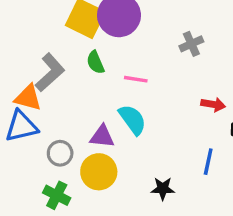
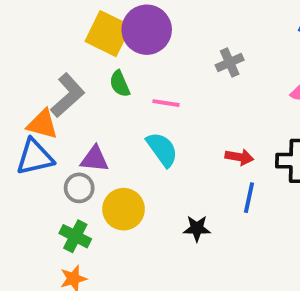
red arrow: (213, 104) -> (239, 157), moved
purple triangle: (102, 136) -> (95, 159), moved

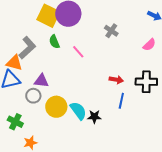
gray cross: (230, 62) -> (111, 31), turned -32
pink line: (166, 103) -> (78, 52), turned 40
cyan semicircle: (162, 149) -> (78, 111), moved
green cross: (75, 236) -> (15, 122), moved

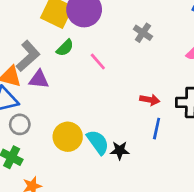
green semicircle: (54, 42) -> (65, 48), turned -112
purple triangle: (41, 81) -> (39, 79), moved
gray circle: (33, 96) -> (20, 124), moved

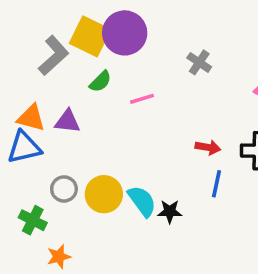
gray L-shape: (28, 56) -> (54, 55), moved
pink line: (98, 61) -> (142, 99), turned -66
gray circle: (20, 124) -> (64, 189), moved

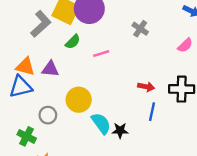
yellow circle: (104, 194) -> (79, 100), moved

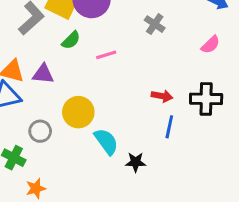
black star: (120, 130) -> (136, 162), moved

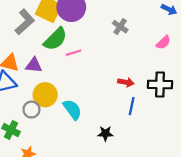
green semicircle: (71, 40) -> (55, 39), size x1.6
pink line: (106, 55) -> (74, 53), moved
yellow circle: (78, 112) -> (45, 95), moved
cyan semicircle: (106, 141) -> (72, 110), moved

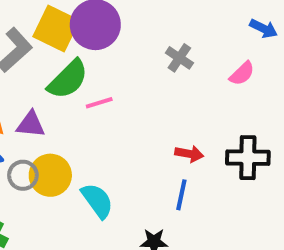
pink semicircle: (163, 42) -> (242, 74), moved
blue line: (132, 106) -> (181, 195), moved
gray circle: (31, 110) -> (23, 175), moved

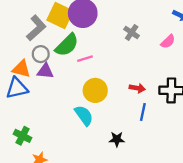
gray circle: (23, 175) -> (41, 54), moved
yellow circle: (50, 175) -> (95, 90), moved
blue line: (181, 195) -> (143, 112), moved

